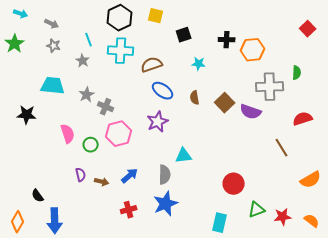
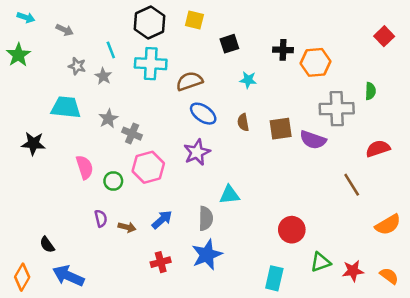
gray star: (54, 46) -> (77, 66), moved
brown square: (225, 103) -> (281, 129), turned 36
blue arrow: (55, 221) -> (68, 276), turned 115

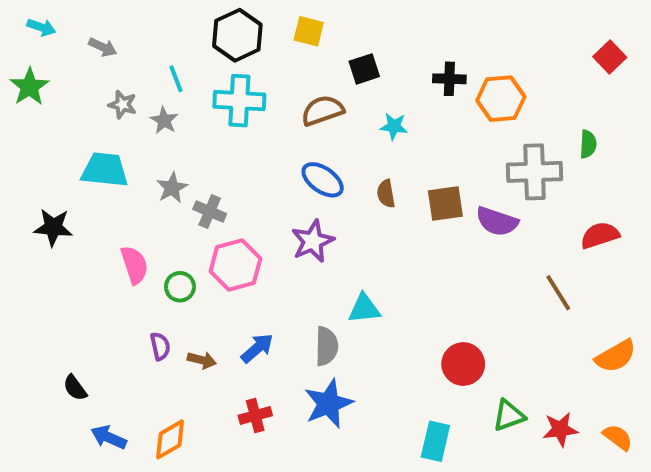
brown semicircle: (189, 81) -> (323, 110), moved
blue arrow: (68, 276) -> (109, 437), size x0.7
orange diamond: (22, 277) -> (170, 439), moved, turned 30

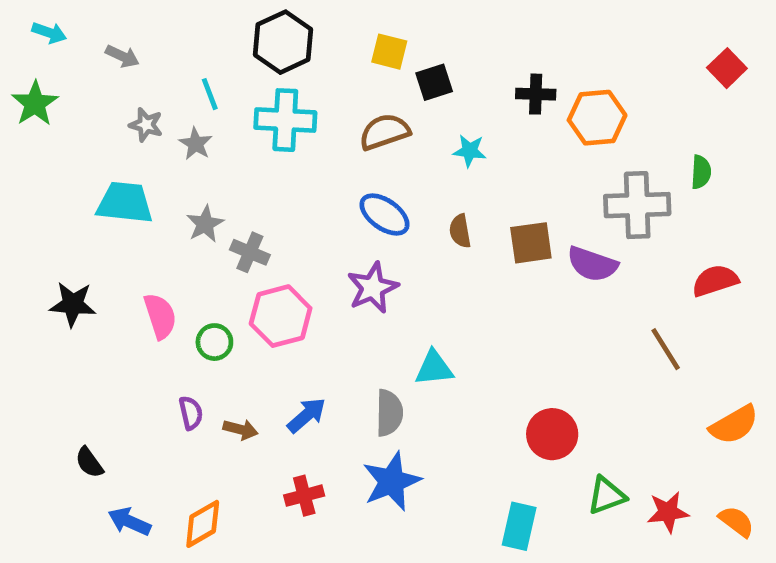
yellow square: (309, 31) -> (389, 52), moved
black star: (53, 227) -> (73, 304), moved

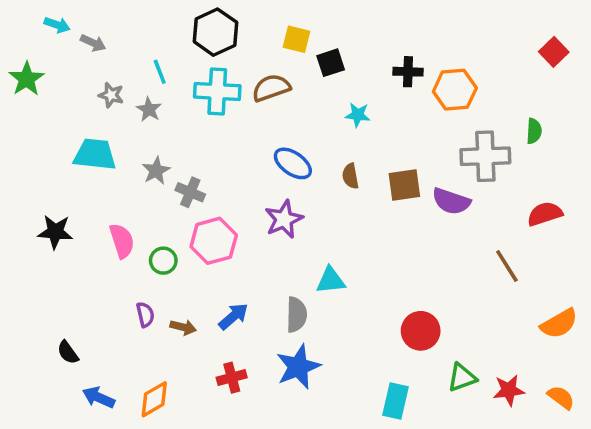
cyan arrow: (49, 33) -> (57, 25), moved
brown semicircle: (385, 132) -> (271, 88), moved

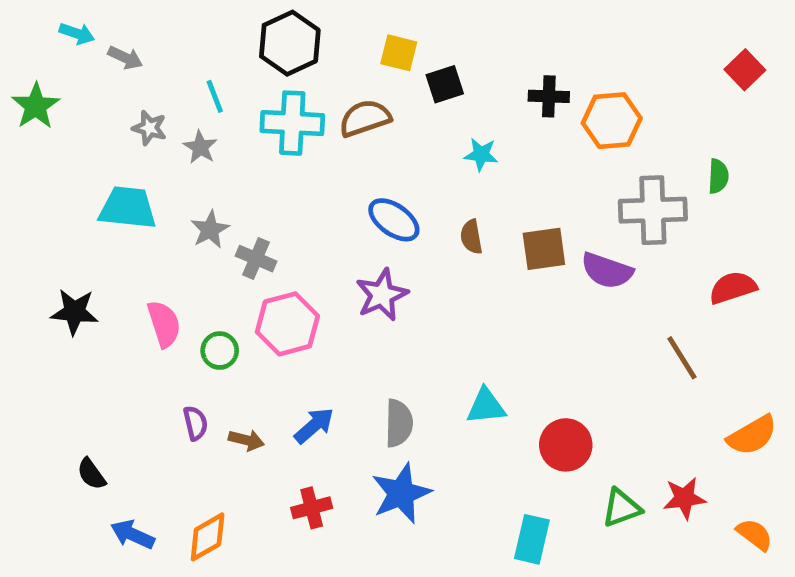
cyan triangle: (331, 280) -> (486, 406), moved
red star: (509, 390) -> (684, 498), moved

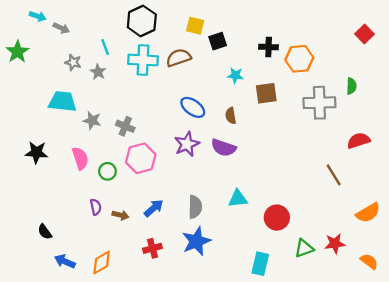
gray star: (210, 230) -> (92, 120), moved, turned -30
brown square: (544, 249) -> (266, 93), moved
purple semicircle: (607, 271) -> (224, 148), moved

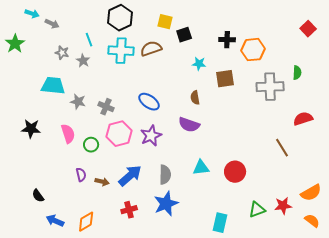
blue ellipse: (193, 107) -> (149, 102), moved
purple star: (187, 144) -> (151, 136), moved
blue arrow: (154, 208) -> (130, 176), size x1.4
orange semicircle: (368, 213) -> (311, 193), moved
red circle: (277, 218) -> (235, 172), moved

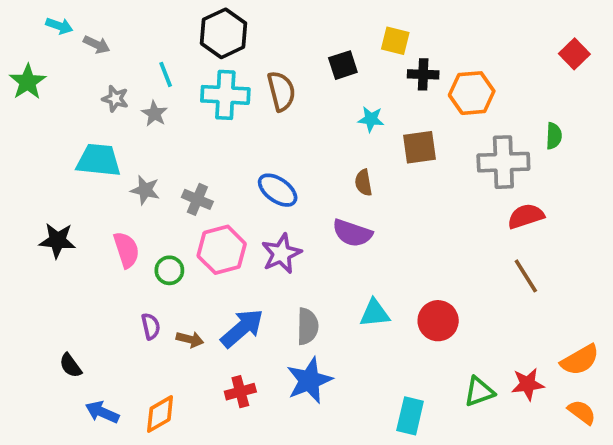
yellow square: (165, 22) -> (395, 41), moved
brown semicircle: (151, 49) -> (281, 91), turned 95
red semicircle: (303, 119) -> (526, 216), moved

